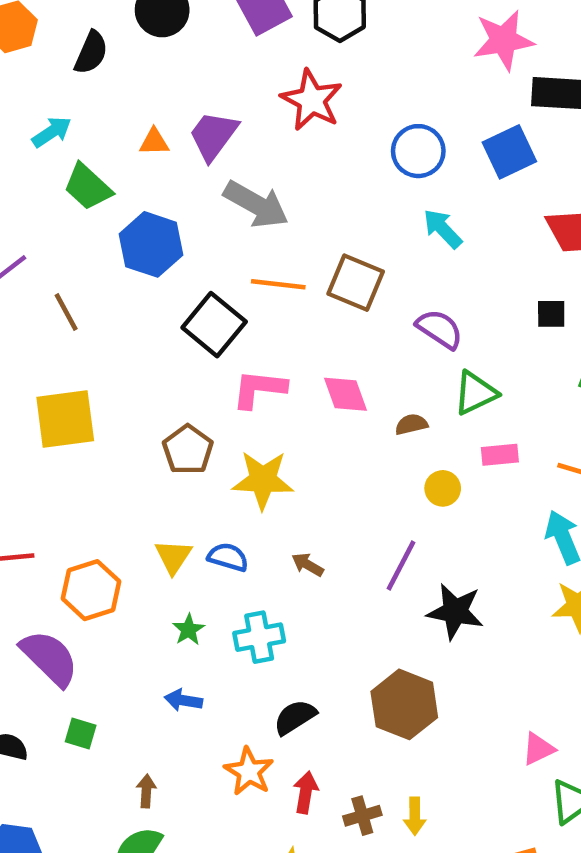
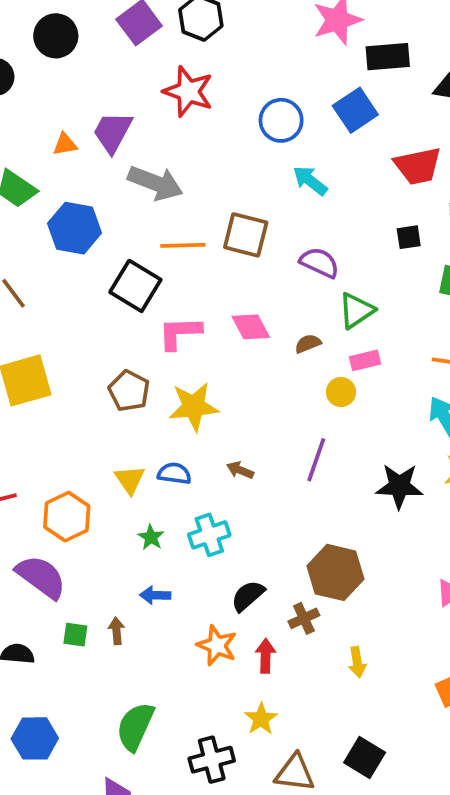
pink rectangle: (500, 455) -> (365, 360), moved
black star: (455, 611) -> (399, 486), moved
brown arrow: (146, 791) -> (117, 631), moved
brown cross: (362, 816) -> (304, 618), moved

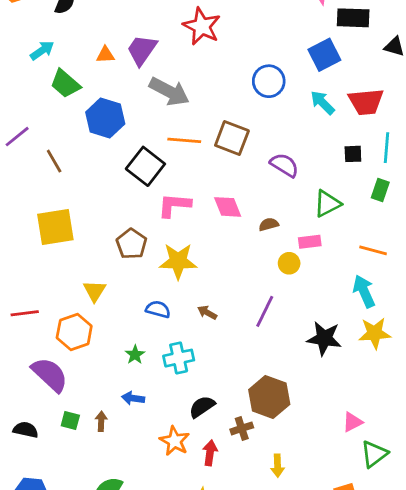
blue circle: (281, 120) -> (269, 81), moved
cyan arrow: (310, 181) -> (322, 103), moved
green triangle: (356, 311) -> (327, 204), moved
yellow triangle: (130, 480) -> (94, 291), moved

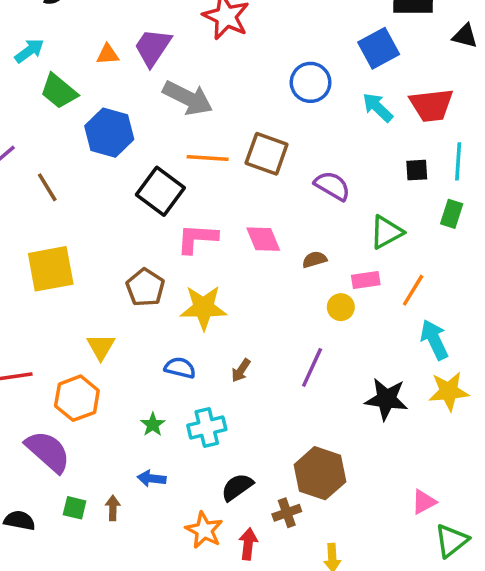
orange line: (373, 250) -> (413, 290), moved, turned -72
brown arrow: (207, 313) -> (241, 370), turned -84

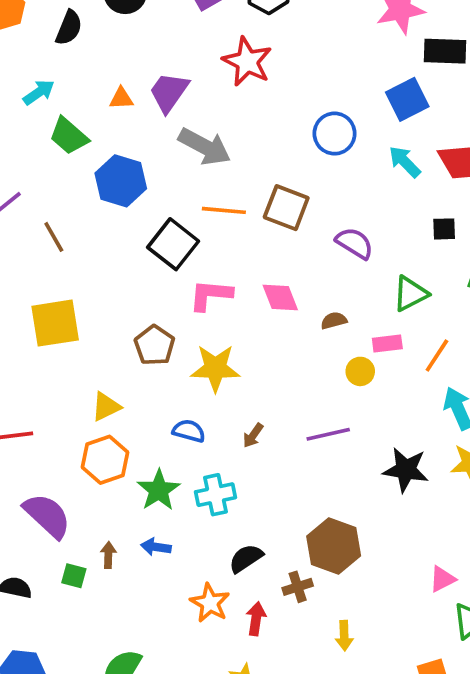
yellow triangle: (101, 347) -> (106, 407), turned 32
purple line: (312, 367) -> (328, 434), turned 51
orange hexagon: (77, 398) -> (105, 460), moved
green star: (153, 425) -> (159, 490), size x1.6
brown arrow: (113, 508) -> (108, 555), moved

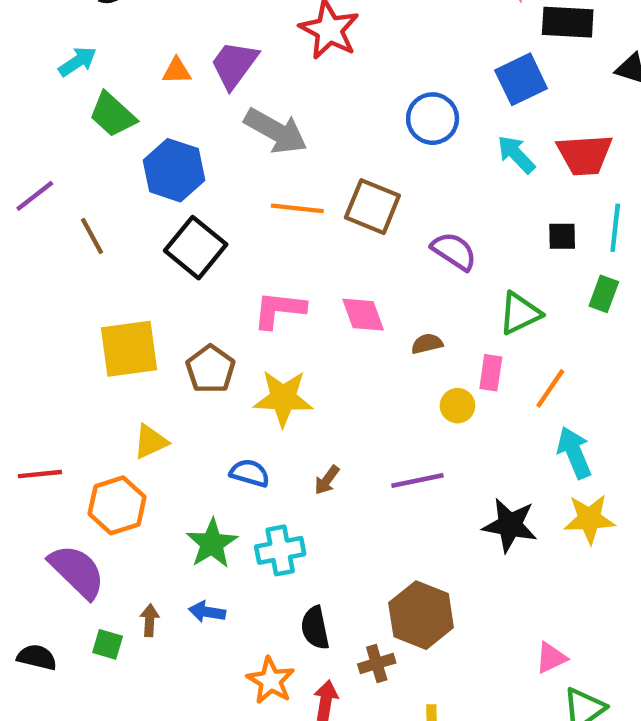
black square: (173, 244) -> (196, 248), moved
yellow square: (55, 323) -> (129, 349), moved
pink rectangle: (387, 343) -> (491, 373), turned -76
orange hexagon: (105, 460) -> (117, 505), moved
black semicircle: (246, 558) -> (315, 628), turned -69

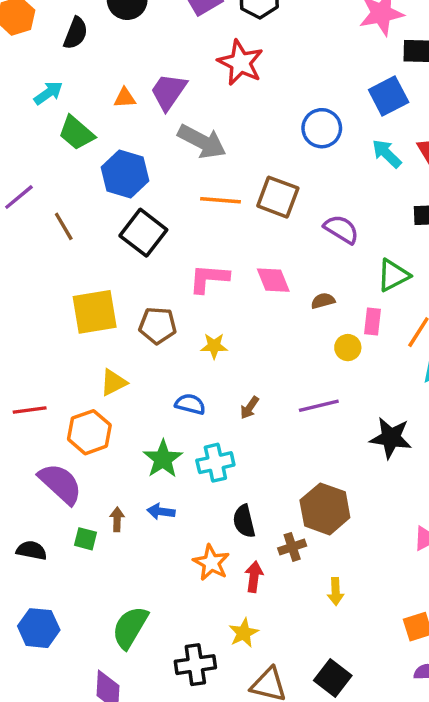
brown pentagon: (210, 369) -> (158, 325), turned -30
yellow star: (283, 398) -> (214, 346), size x0.6

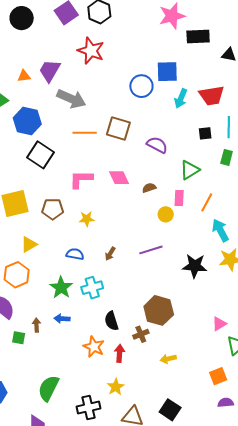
blue square: (389, 96) -> (167, 72), moved, turned 30
cyan arrow: (387, 154) -> (181, 98), turned -108
yellow arrow: (336, 592) -> (168, 359), turned 84

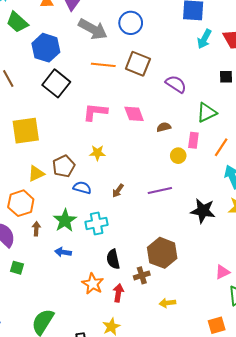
blue circle: (141, 86) -> (131, 23), moved
brown pentagon: (53, 209) -> (64, 166), moved, turned -30
brown arrow: (36, 325) -> (36, 229), moved

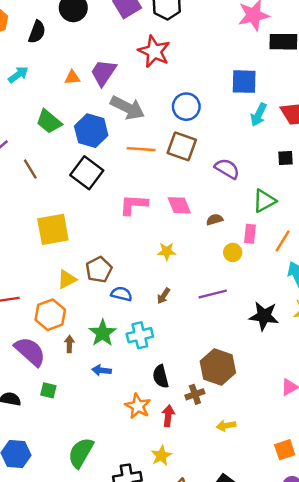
green trapezoid: (17, 22) -> (49, 121), moved
blue circle: (131, 23) -> (186, 107), moved
blue hexagon: (46, 48) -> (91, 131), moved
yellow star: (97, 153) -> (167, 251), moved

